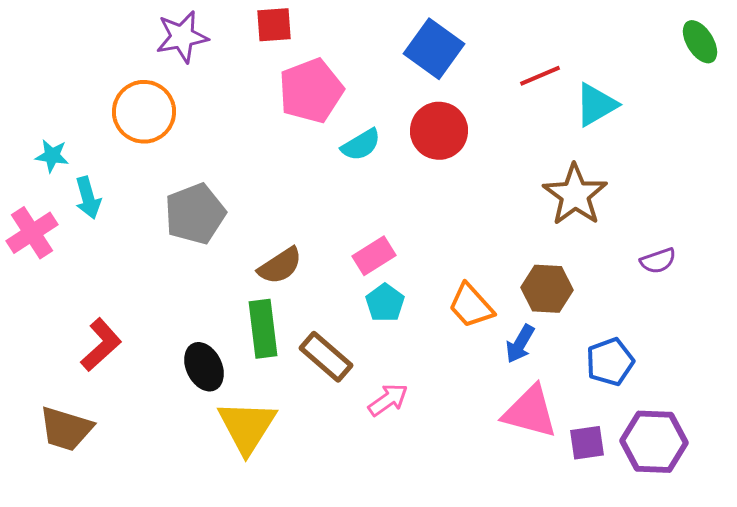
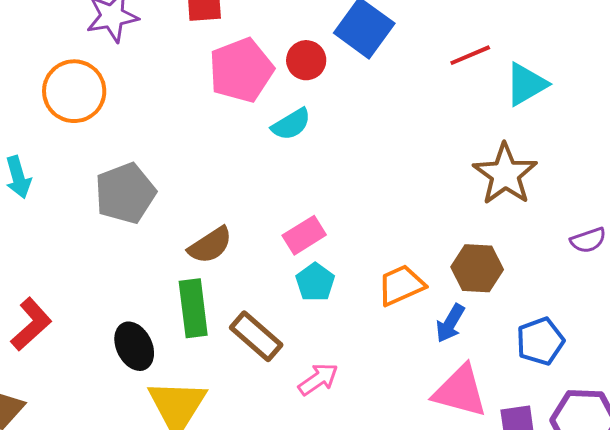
red circle: (439, 131) -> (306, 60), moved, size x0.7
orange trapezoid: (471, 306) -> (401, 285), turned 108

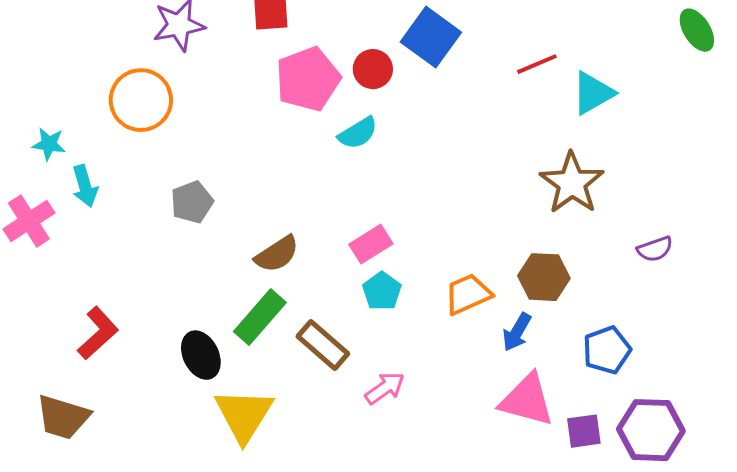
gray pentagon: (125, 193) -> (192, 202), size x0.7
green rectangle: (193, 308) -> (260, 317), turned 48

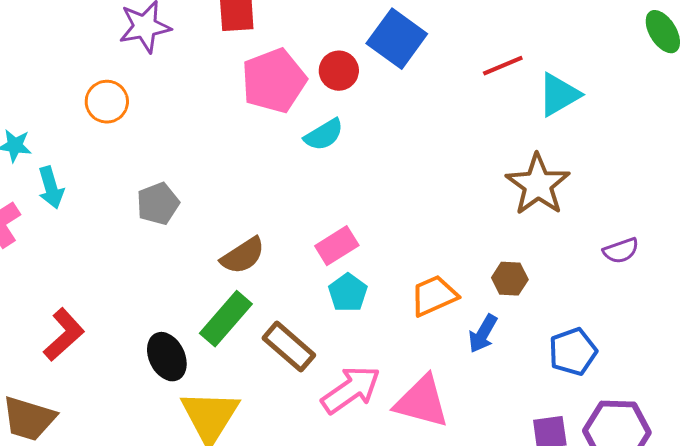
orange circle: (141, 100) -> (107, 102), size x0.7
brown hexagon: (544, 277) -> (510, 279), size x0.7
pink arrow: (385, 388) -> (351, 390), size x1.5
pink triangle: (527, 400) -> (422, 402), moved

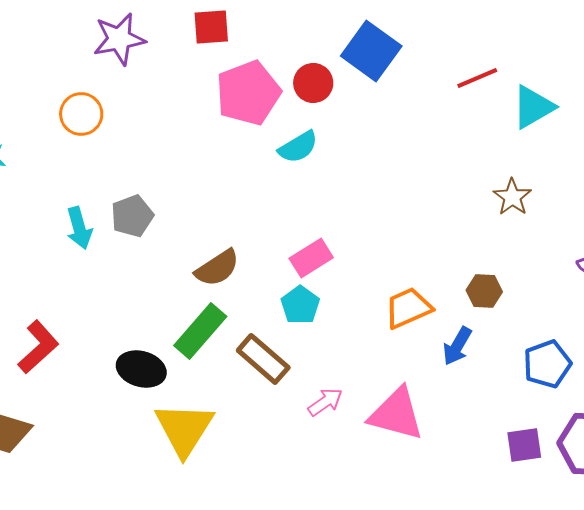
brown star: (538, 185) -> (512, 197), size x0.6
cyan arrow: (51, 188) -> (79, 228), moved
cyan pentagon: (348, 293) -> (300, 305), moved
black ellipse: (167, 357) -> (141, 369), turned -48
pink arrow: (351, 390) -> (325, 402), size x0.6

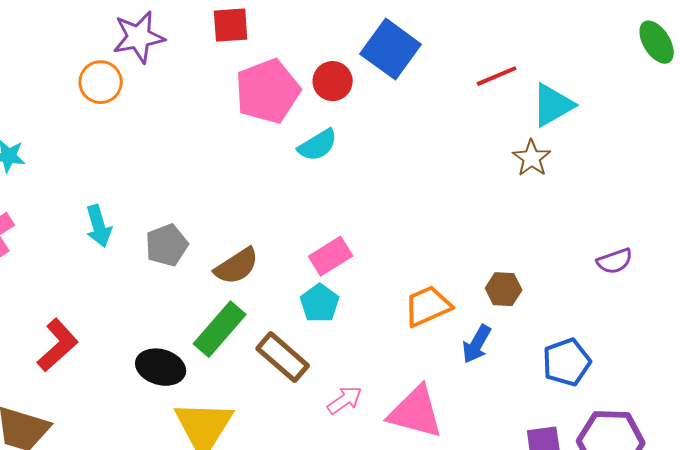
orange circle: (81, 114) -> (101, 82), moved
brown star: (512, 197) -> (532, 158), moved
gray pentagon: (132, 216) -> (167, 245), moved

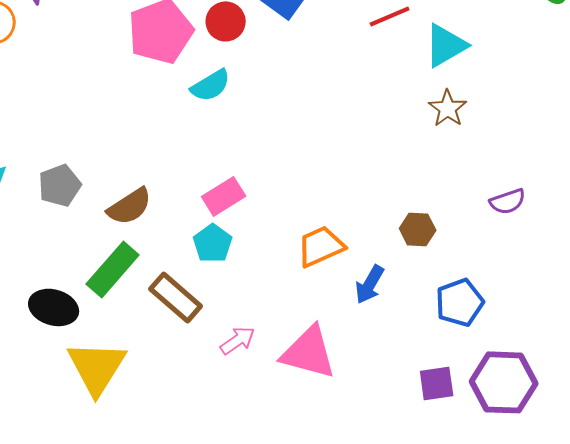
brown star: (532, 158) -> (448, 108), moved
brown hexagon: (504, 289) -> (418, 229), moved

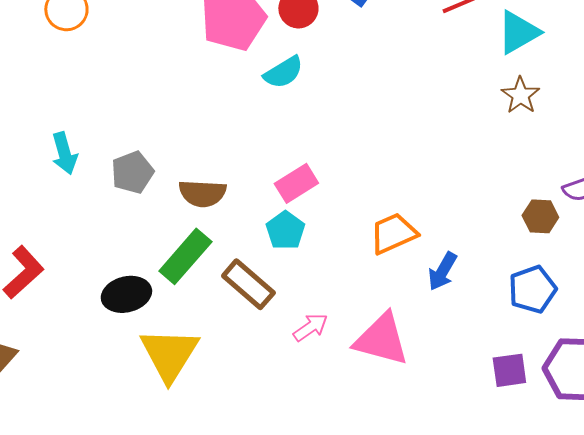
brown semicircle: (130, 206) -> (202, 193), turned 36
brown hexagon: (418, 229) -> (540, 216), moved
black ellipse: (54, 307) -> (126, 294), turned -30

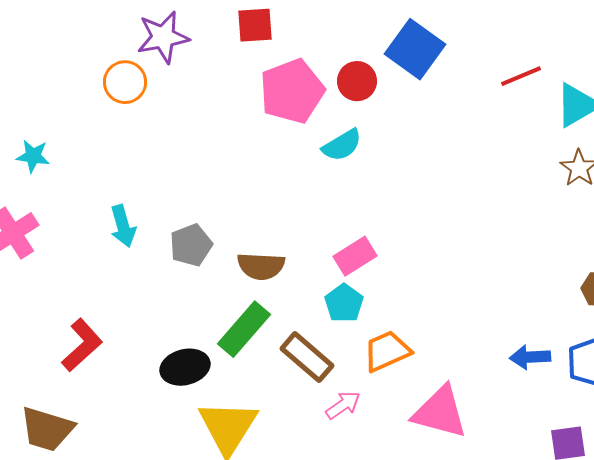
orange trapezoid: (393, 233) -> (387, 351), moved
blue arrow: (442, 271) -> (530, 357), moved, turned 57
pink arrow: (310, 327) -> (343, 405), moved

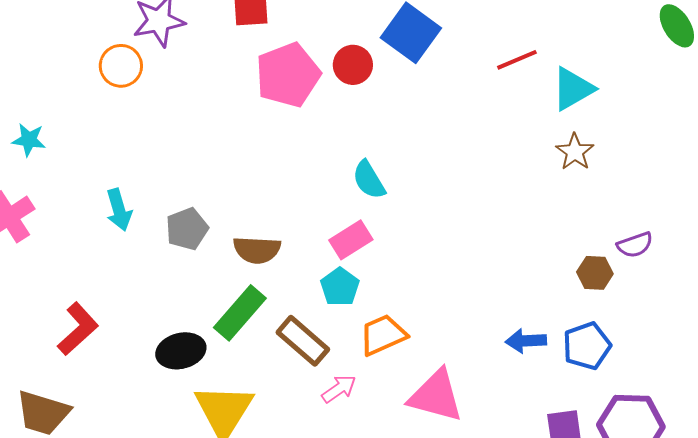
cyan semicircle: (342, 145) -> (369, 180), moved, turned 90

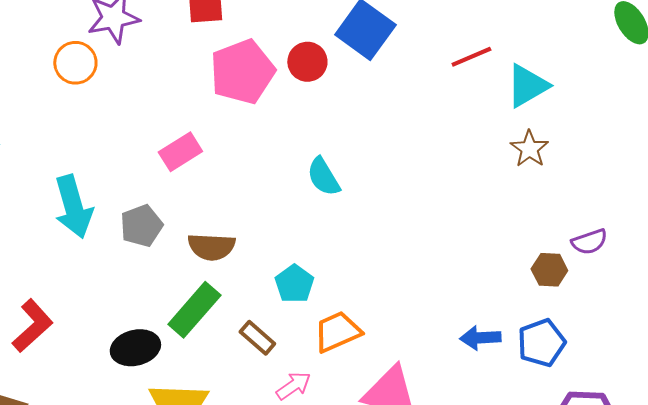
cyan arrow: (119, 210) -> (73, 207), size x1.5
pink rectangle: (351, 240) -> (180, 152), moved
brown rectangle: (303, 341) -> (257, 338), size x0.7

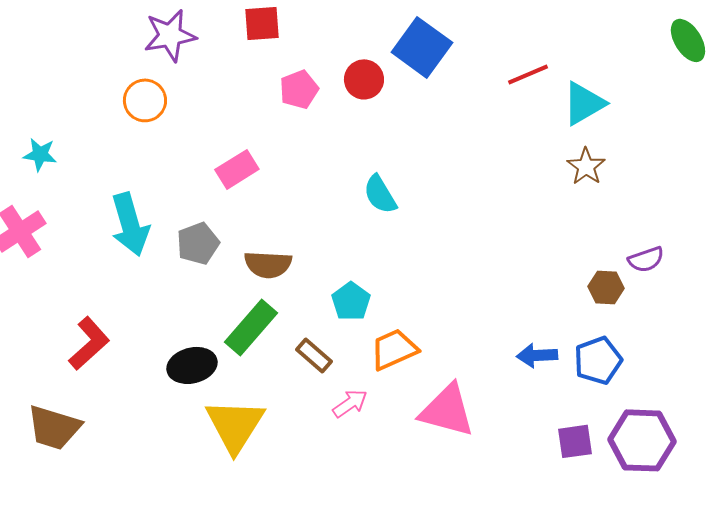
orange circle: (75, 63) -> (145, 100), moved
pink pentagon: (242, 72) -> (299, 89), size x0.6

